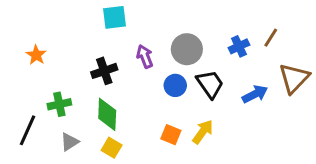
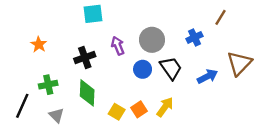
brown line: (271, 38) -> (220, 17), moved
orange star: (36, 55) -> (39, 45), moved
orange square: (171, 135) -> (139, 109), turned 35
gray triangle: (70, 142) -> (56, 115), turned -42
yellow square: (112, 148) -> (117, 112), moved

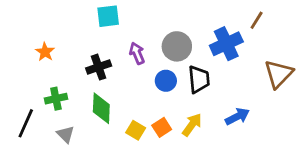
blue cross: (194, 37) -> (226, 44), size x1.6
black trapezoid: (171, 68) -> (199, 79), turned 30
blue arrow: (207, 76) -> (237, 116), moved

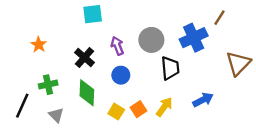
black cross: (99, 67) -> (84, 58), turned -30
blue circle: (166, 81) -> (121, 75), moved

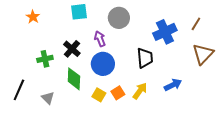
brown line: (219, 18) -> (196, 24), moved
gray circle: (151, 40) -> (119, 18), moved
orange star: (39, 45) -> (33, 17), moved
blue circle: (121, 75) -> (103, 64), size x1.5
green cross: (48, 85) -> (45, 59), moved

